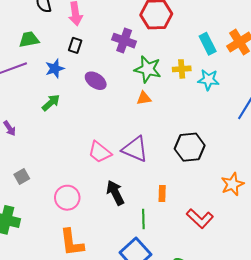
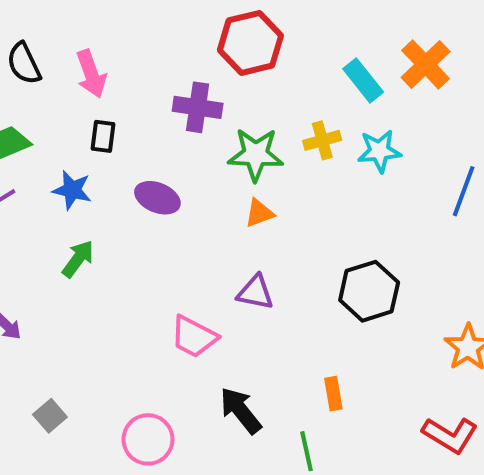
blue star: (55, 69) -> (72, 190), turned -30
purple triangle: (135, 149) -> (255, 292), moved, size x0.7
red L-shape: (200, 219) -> (450, 435), moved

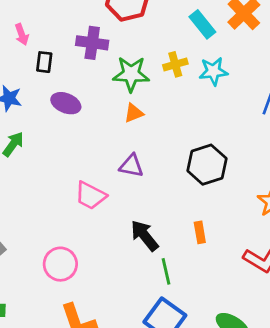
pink arrow: (91, 74) -> (22, 34), moved, size x0.7
black rectangle: (103, 136) -> (44, 62), moved
orange rectangle: (333, 394) -> (200, 232), moved
black arrow: (240, 410) -> (145, 236), moved

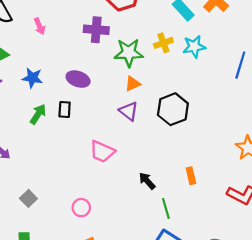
black rectangle: (44, 62) -> (65, 110), moved
black hexagon: (207, 165) -> (173, 109), moved
purple triangle: (131, 166) -> (129, 111), moved, turned 30
black arrow: (145, 236) -> (147, 181), size x0.7
pink circle: (60, 264) -> (81, 208), size x0.7

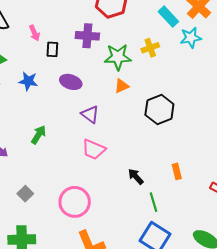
cyan star: (194, 47) -> (191, 38), moved
black rectangle: (65, 110) -> (52, 49), moved
purple triangle: (129, 111) -> (90, 114), moved
green arrow: (38, 114) -> (39, 135), moved
pink circle: (81, 208) -> (75, 202), size x1.8

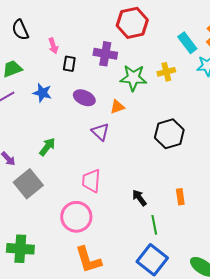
orange triangle: (122, 86) -> (117, 107), moved
pink trapezoid: (94, 149) -> (91, 181), moved, turned 65
gray square: (25, 194) -> (28, 184), moved, size x1.8

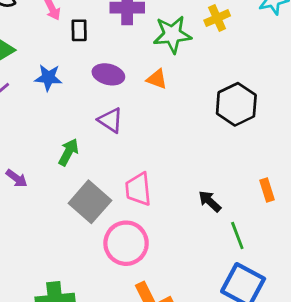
orange triangle: (117, 107) -> (157, 79), turned 49
purple triangle: (100, 132) -> (111, 120), moved
gray square: (28, 184) -> (90, 202), moved

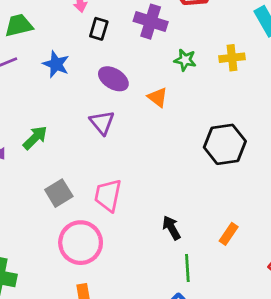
green star: (172, 34) -> (185, 60), size x0.6
green arrow: (68, 152) -> (35, 138), moved
orange rectangle: (267, 190) -> (229, 234), turned 35
gray square: (90, 202) -> (59, 193), size x0.7

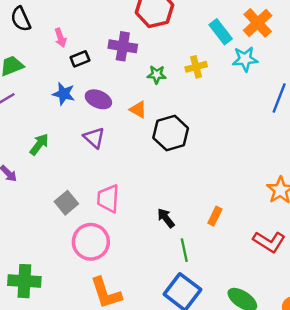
black rectangle: (99, 29) -> (80, 59), turned 60
blue star: (56, 64) -> (64, 94), moved
green arrow: (35, 138) -> (39, 144), moved
black hexagon: (225, 144) -> (171, 133), moved

